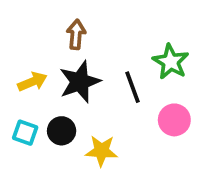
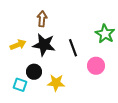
green star: (171, 62) -> (105, 34), moved
black star: (80, 82) -> (44, 45), turned 30
cyan square: (25, 133) -> (20, 85), moved

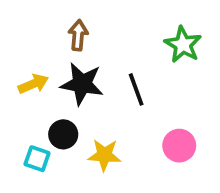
green star: (105, 34) -> (183, 45), moved
pink circle: (96, 66) -> (179, 146), moved

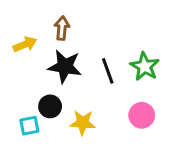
green star: (183, 45) -> (145, 67), moved
yellow arrow: (33, 84) -> (25, 44), moved
cyan square: (37, 159) -> (29, 126), turned -30

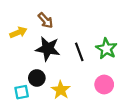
brown arrow: (62, 28) -> (46, 20), turned 133
yellow star: (83, 123) -> (61, 90), turned 30

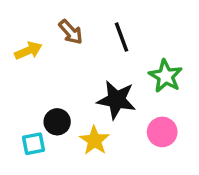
black star: (48, 49) -> (116, 100), moved
black line: (79, 52) -> (122, 37), moved

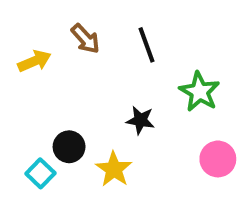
black star: (116, 100) -> (140, 120), size x0.6
pink circle: (162, 132) -> (218, 159), moved
cyan square: (33, 144) -> (40, 173), turned -35

